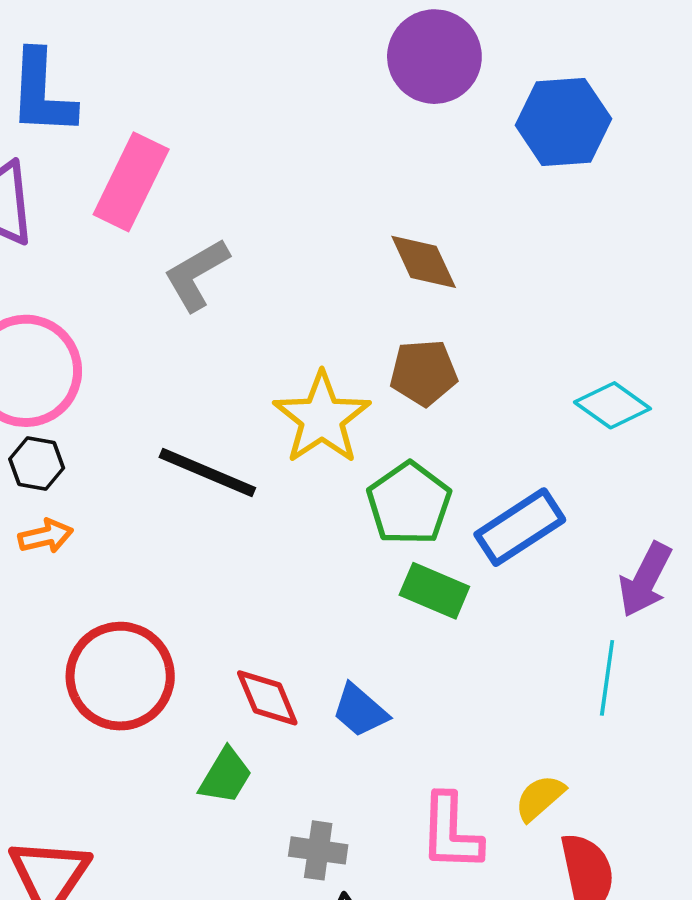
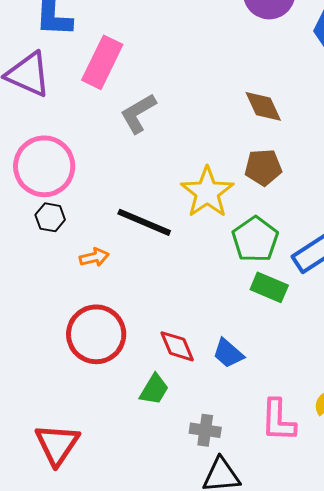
orange arrow: (46, 536) -> (94, 257), moved

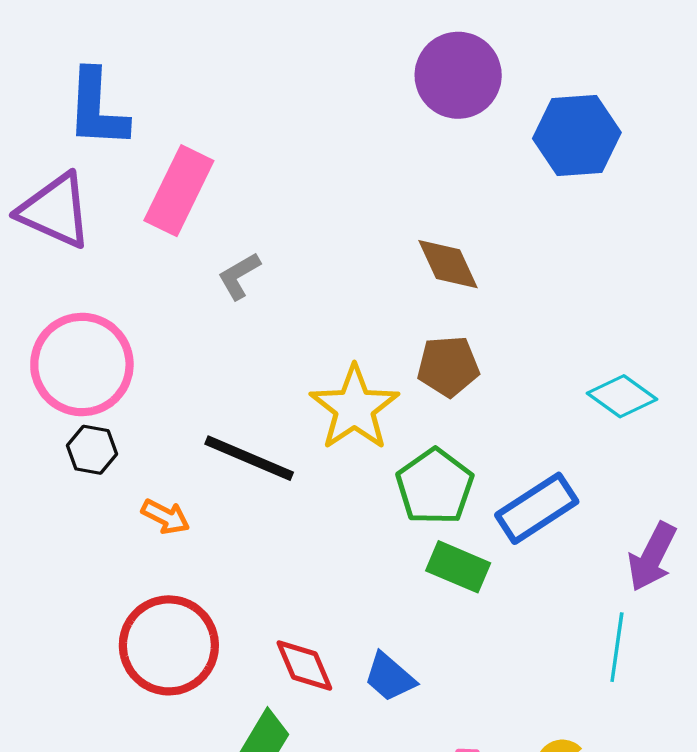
gray L-shape: (138, 113) -> (239, 276), size x0.7
orange arrow: (94, 257) -> (166, 517), turned 40

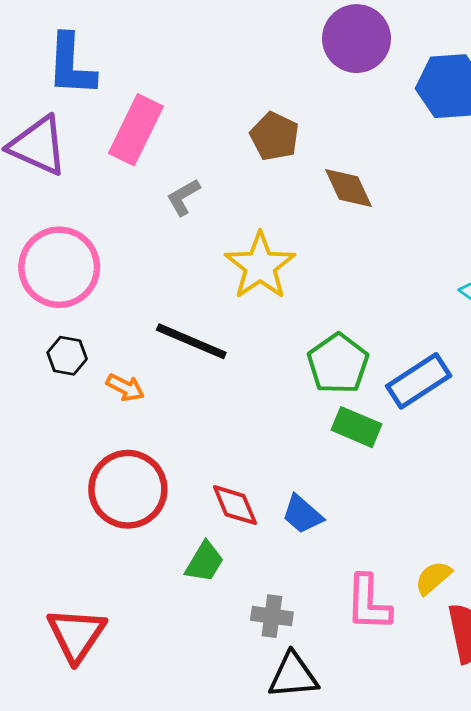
brown pentagon: (448, 366) -> (275, 136), moved, turned 30
yellow star: (354, 408) -> (260, 266), moved
black hexagon: (92, 450) -> (67, 356), moved

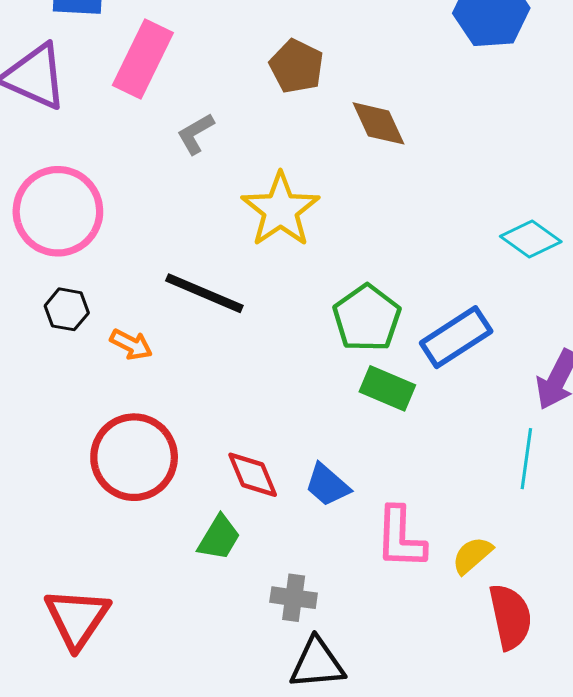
pink L-shape: (368, 603) -> (400, 538), moved

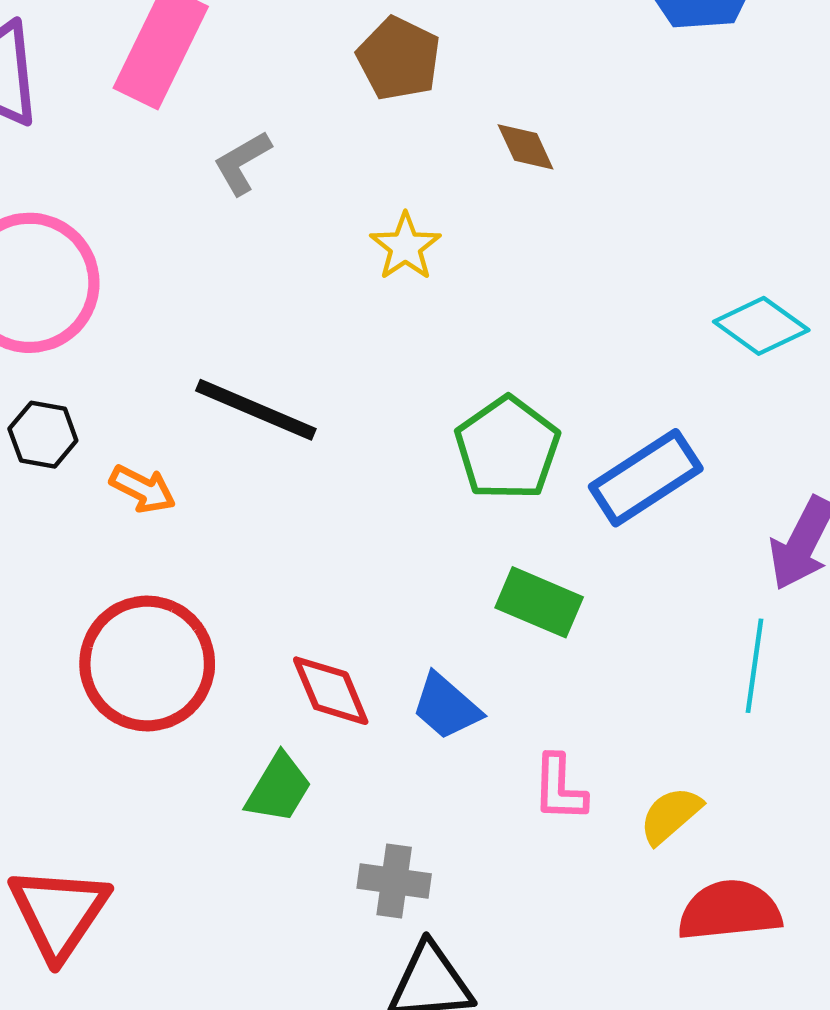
brown diamond: (379, 123) -> (526, 147), size x0.7
yellow star: (280, 210) -> (405, 247), moved, size x0.6
green rectangle: (387, 388) -> (539, 602), moved
pink L-shape: (400, 538) -> (560, 788), size x0.7
red semicircle: (510, 617) -> (729, 910), turned -84

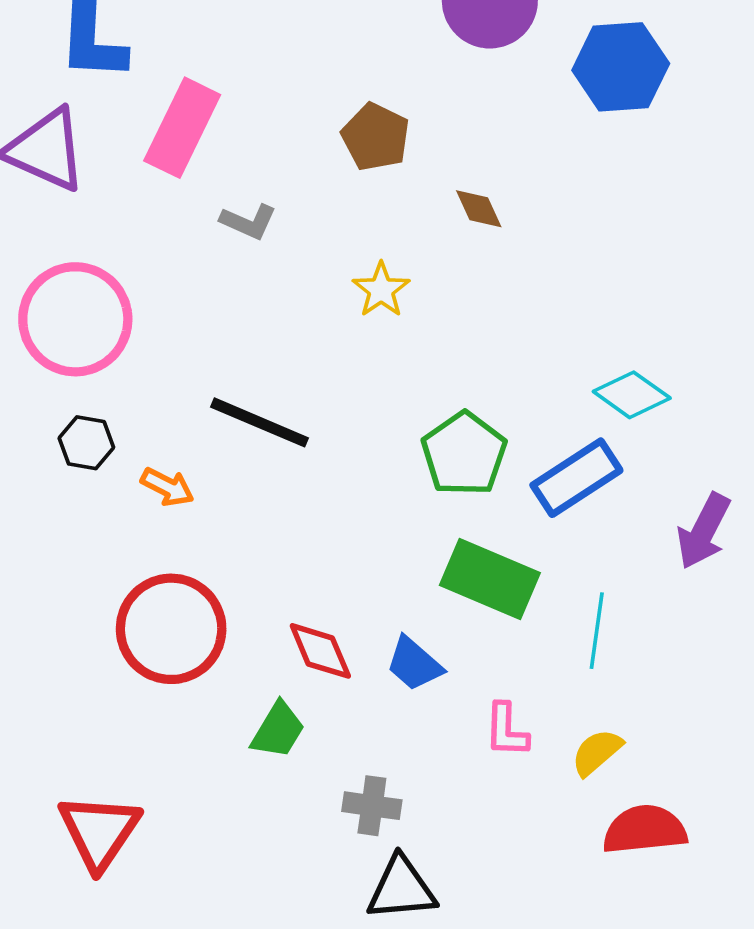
gray L-shape: (242, 163) -> (248, 222), turned -126
cyan diamond: (761, 326) -> (632, 395), moved
green rectangle: (539, 602) -> (490, 579), size x1.4
cyan line: (754, 666) -> (597, 631), moved

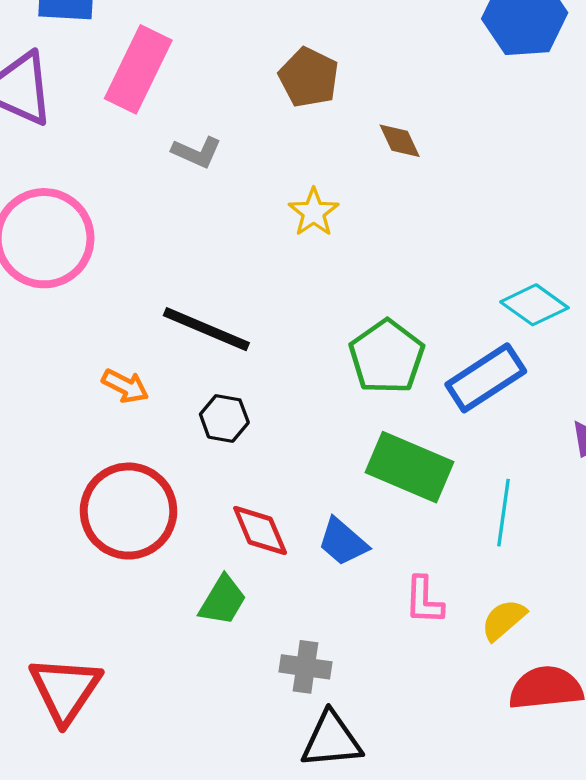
black hexagon: (86, 443) -> (224, 418), moved

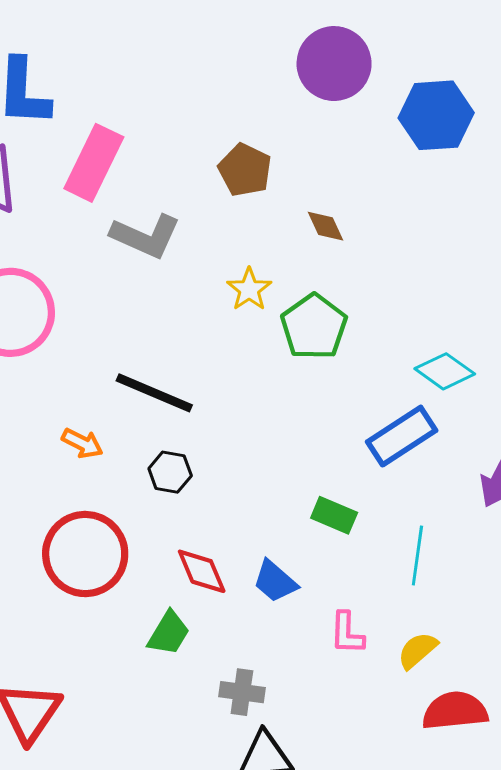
gray L-shape: (197, 152) -> (146, 236), size x1.6
green pentagon: (387, 357) -> (314, 327), moved
green rectangle: (409, 467) -> (334, 515), size x0.6

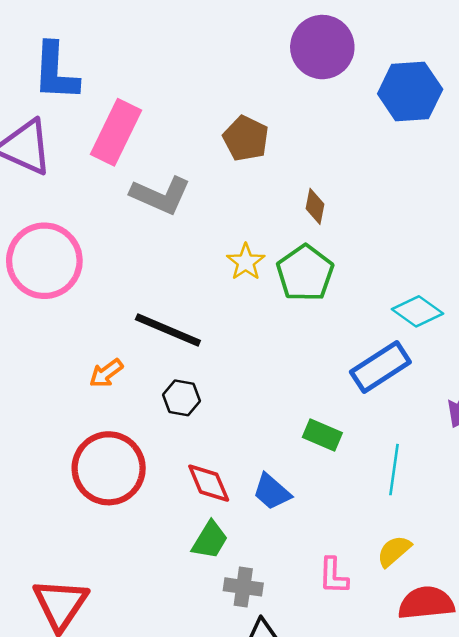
brown diamond: (325, 226) -> (315, 206), moved, turned 36
yellow star: (249, 289) -> (246, 262), moved
orange arrow: (82, 443) -> (106, 373), turned 116
green trapezoid: (169, 633) -> (210, 540), moved
pink L-shape: (347, 633) -> (333, 576), moved

